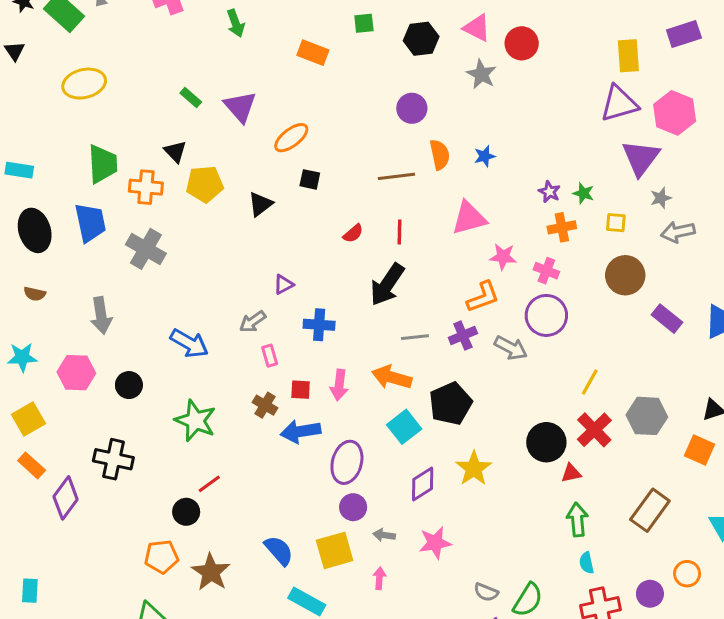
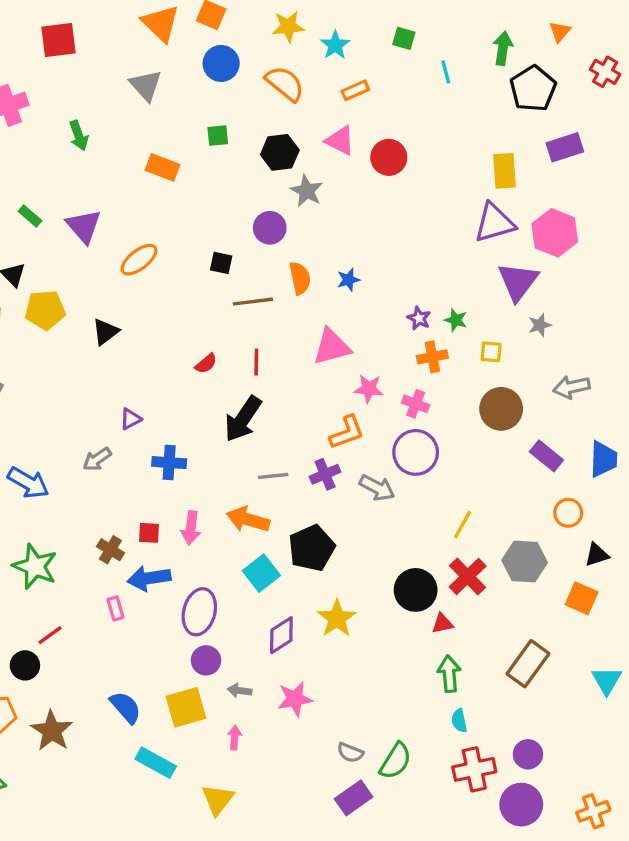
gray star: (481, 74) -> (307, 191), moved
black square: (310, 179) -> (221, 263), moved
gray arrow: (678, 232) -> (572, 387), moved
pink rectangle: (270, 356) -> (115, 608), moved
orange circle: (687, 574) -> (568, 513), moved

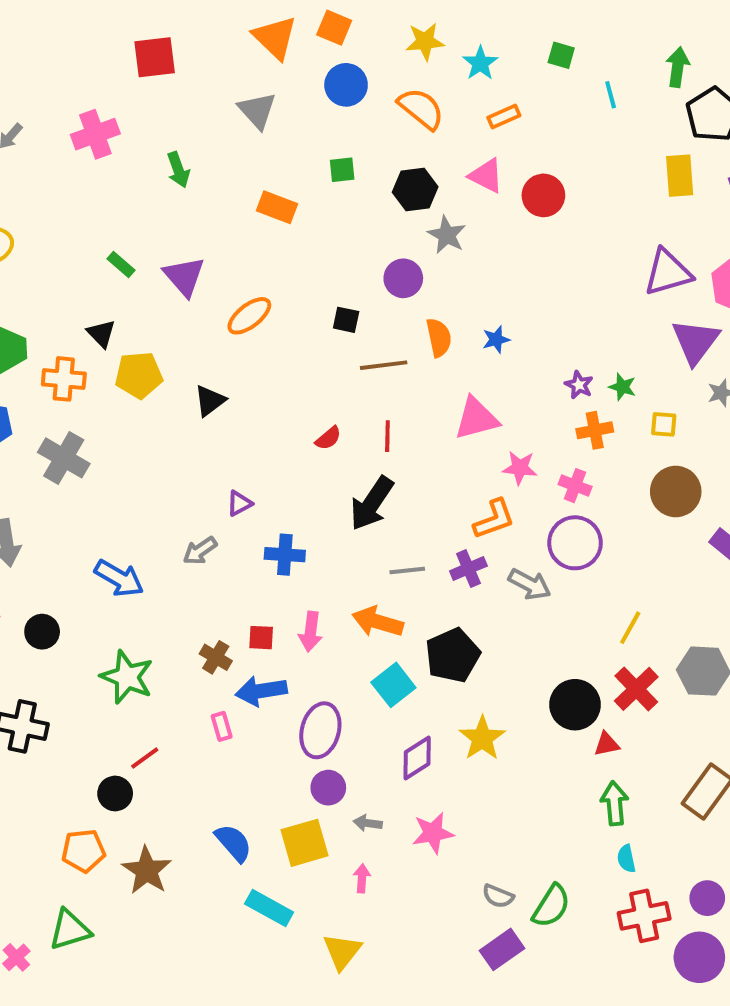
yellow rectangle: (504, 171) -> (680, 176), moved

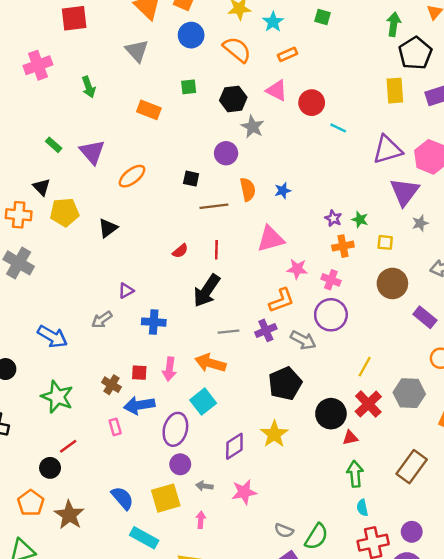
cyan line: (611, 95) -> (338, 128), moved, turned -49
black pentagon: (453, 655) -> (285, 384), moved
cyan square: (393, 685) -> (203, 402), moved
orange pentagon: (84, 851) -> (31, 503), turned -30

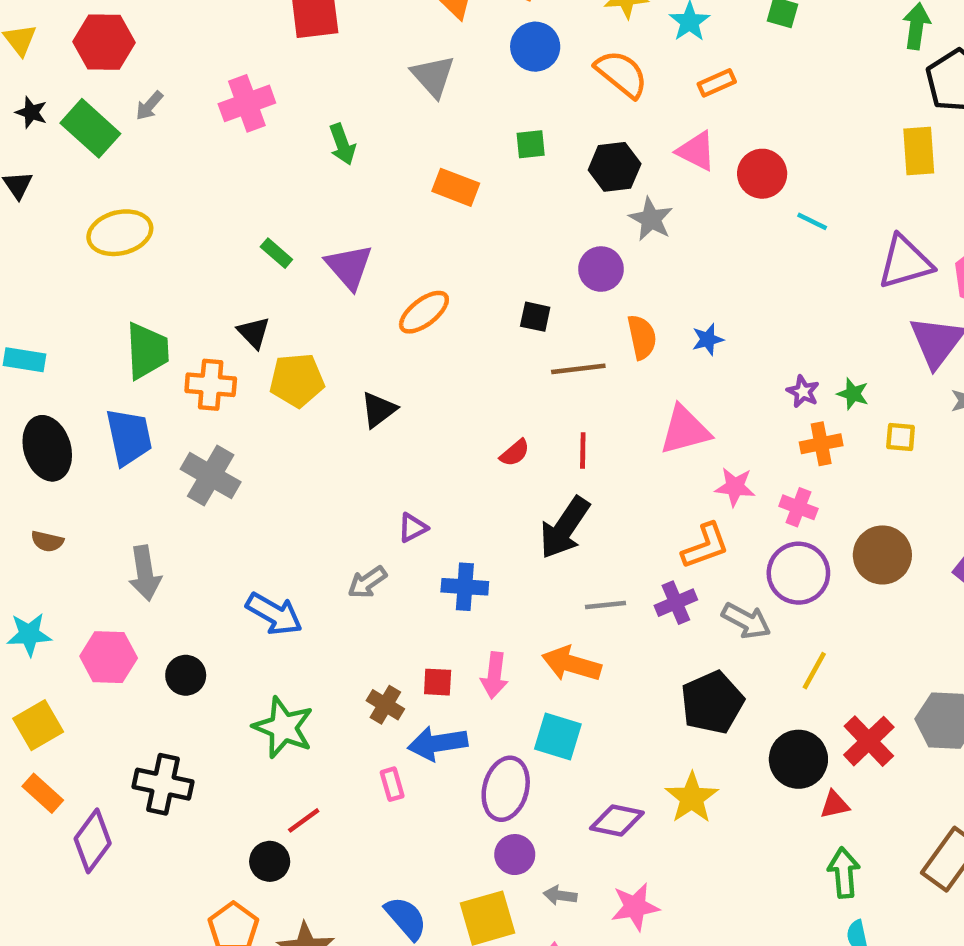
brown circle: (392, 283) -> (882, 555), moved
yellow line: (365, 367) -> (814, 671), moved
cyan square: (203, 402) -> (558, 737), turned -35
purple diamond: (234, 446) -> (617, 820), turned 44

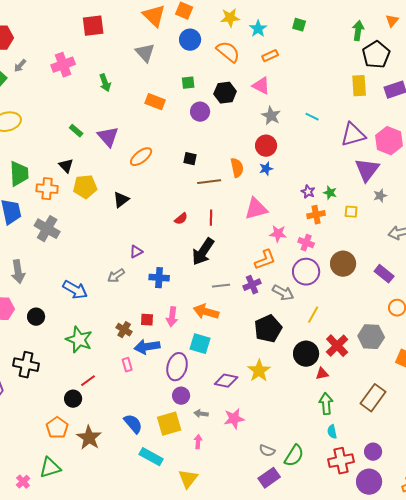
red circle: (762, 174) -> (266, 146), moved
gray star: (651, 219) -> (271, 116), moved
purple circle: (601, 269) -> (200, 112), moved

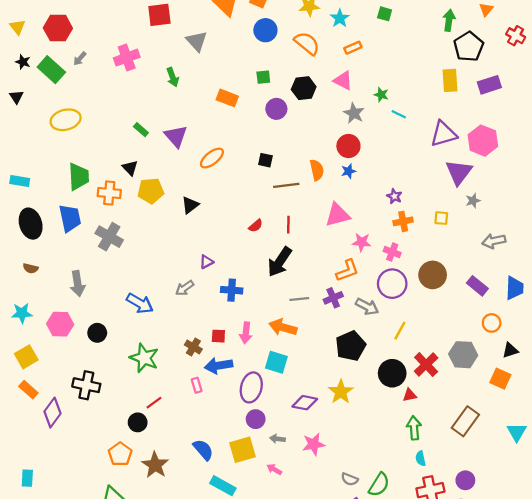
gray triangle: (145, 53) -> (197, 41), moved
green star: (330, 193) -> (381, 95), moved
pink arrow: (198, 442) -> (274, 469), turned -64

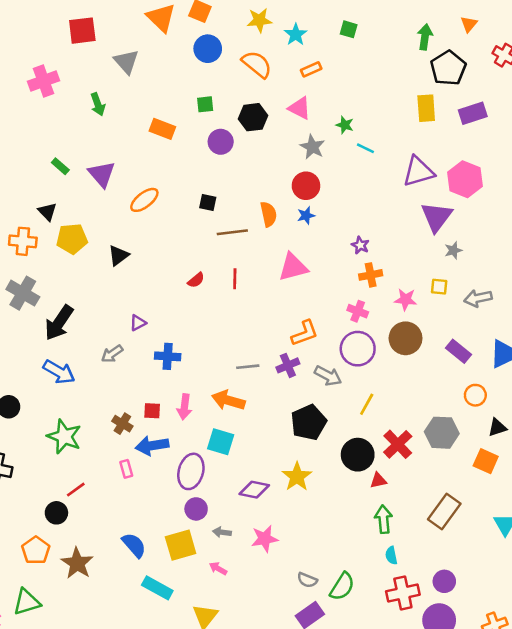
yellow square: (441, 218) -> (439, 287), moved
pink star: (362, 242) -> (406, 300), moved
black arrow: (280, 262) -> (59, 323), moved

